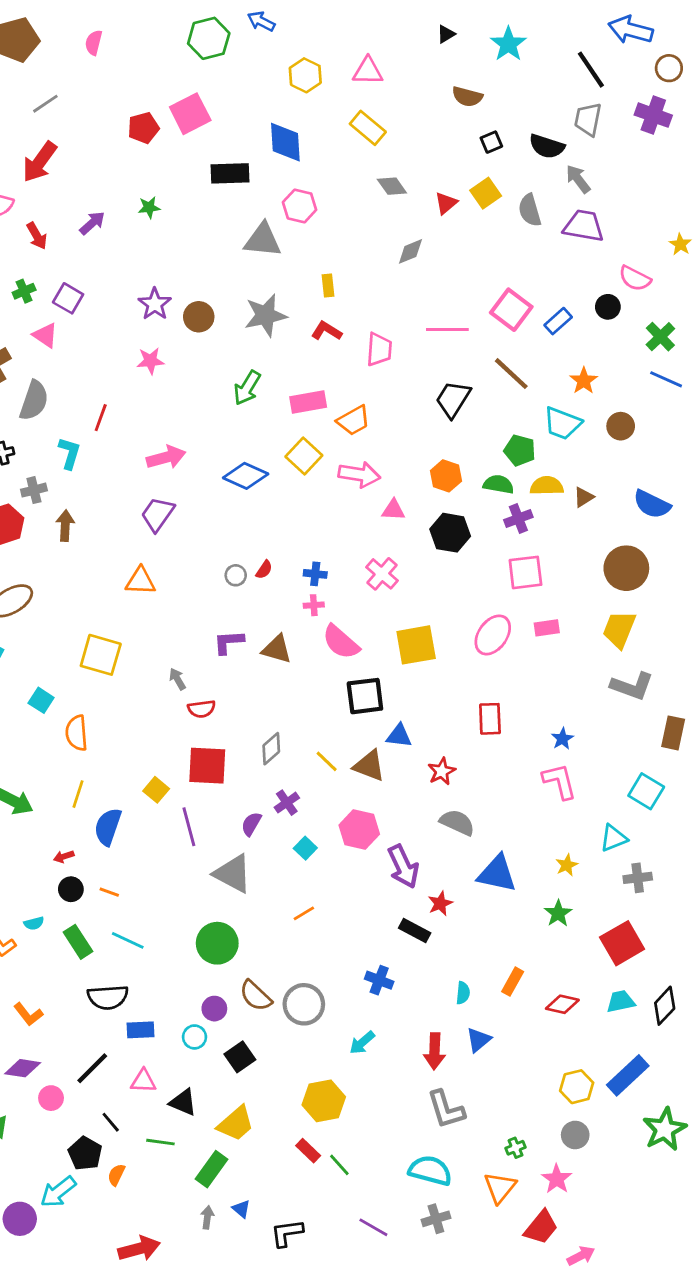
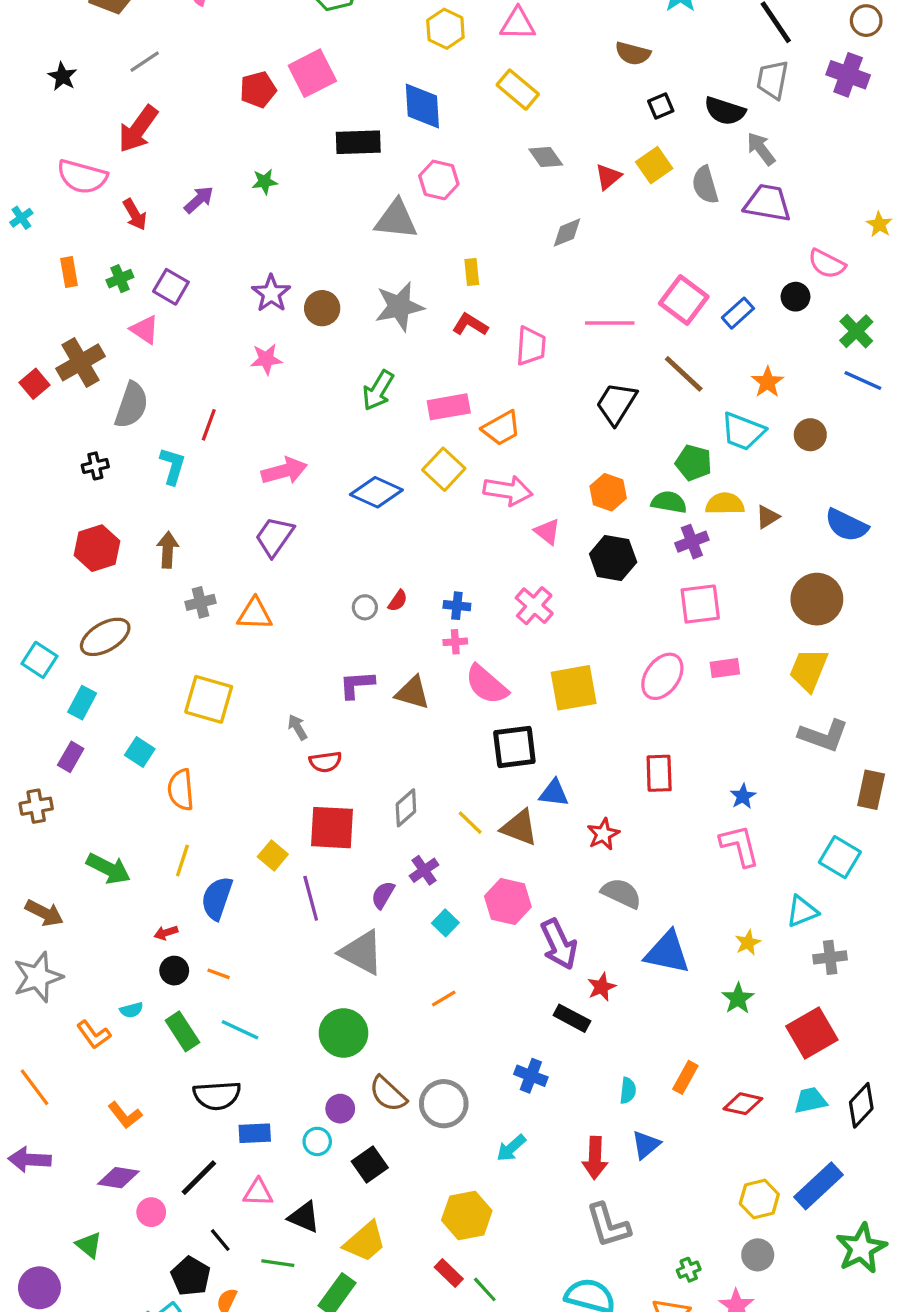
gray cross: (34, 490) -> (201, 602), moved
pink triangle: (393, 510) -> (547, 532), turned 35

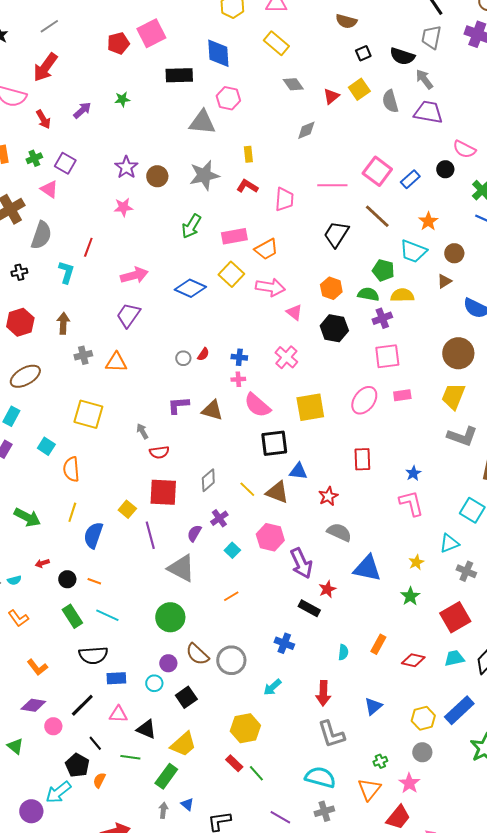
brown triangle: (768, 517) -> (444, 281), moved
red arrow: (166, 933) -> (42, 563), moved
gray cross: (830, 957) -> (466, 571), turned 30
cyan semicircle: (131, 1010) -> (14, 580), moved
blue triangle: (646, 1145) -> (373, 706), moved

